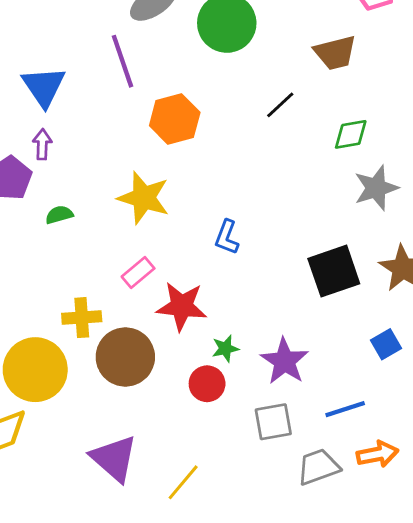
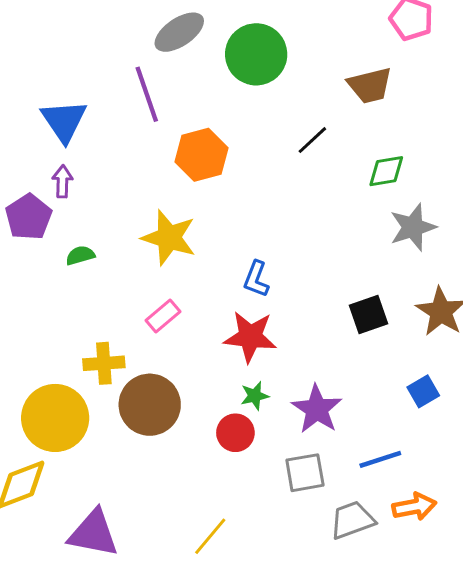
black square: (334, 271) -> (368, 315), size x0.7
red star: (182, 306) -> (250, 337), moved
purple triangle: (114, 458) -> (94, 533), moved, turned -30

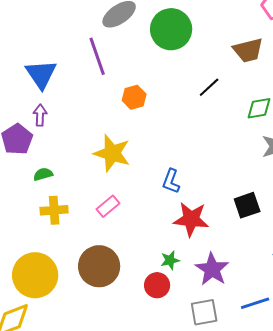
orange hexagon: (201, 155) -> (134, 97), size x0.7
green semicircle: (80, 255) -> (43, 174), moved
red star: (250, 337) -> (191, 219), moved
yellow cross: (104, 363) -> (54, 210), moved

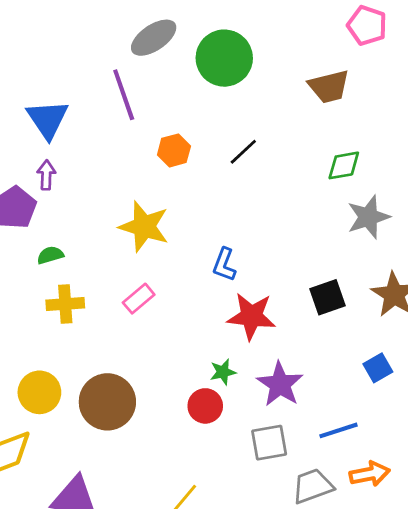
black line: (209, 87) -> (243, 152), moved
brown circle: (99, 266) -> (107, 402), moved
yellow circle: (35, 275) -> (39, 392), size x0.7

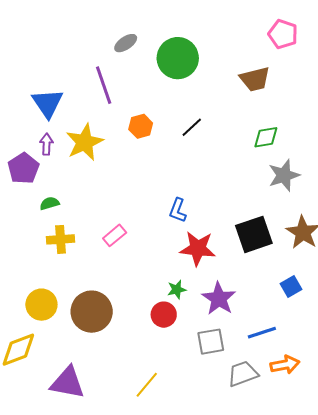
gray ellipse: (154, 38) -> (126, 43), size x0.7
yellow star: (144, 227) -> (85, 142), moved, turned 30
black square: (328, 297) -> (254, 234), size x1.4

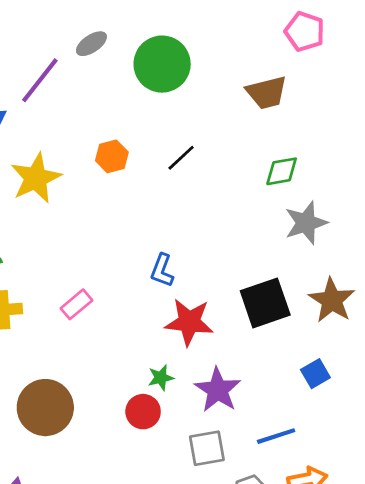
purple line: (104, 85) -> (40, 80), moved, turned 57

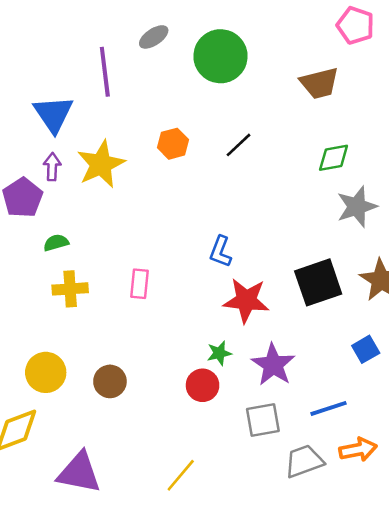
purple line: (40, 80) -> (105, 72), turned -45
pink rectangle: (77, 304) -> (140, 284), turned -44
brown circle: (45, 408) -> (110, 381), size x0.6

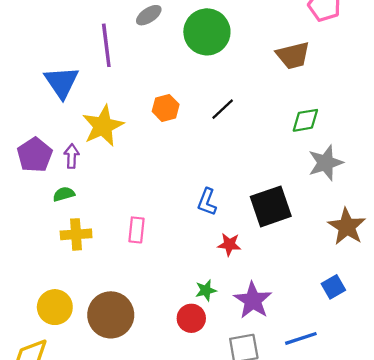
purple arrow: (52, 167) -> (72, 156), moved
black square: (318, 282) -> (271, 206), moved
red star: (246, 300) -> (229, 244), size x0.6
brown circle: (110, 381) -> (111, 315), size x1.6

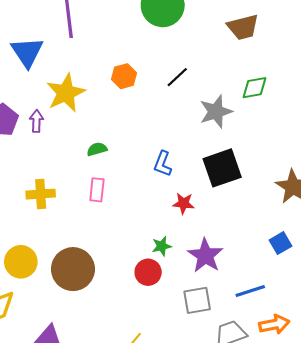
gray star: (326, 163) -> (216, 112), moved
green semicircle: (64, 194) -> (97, 149), moved

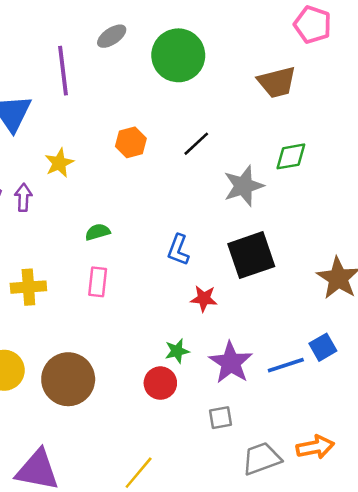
yellow star: (66, 93) -> (59, 163), size x0.6
blue line: (250, 291) -> (286, 365), moved
gray square: (197, 300) -> (221, 418), size x0.7

